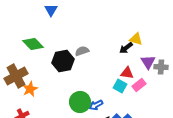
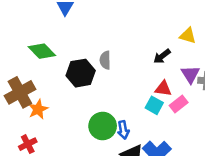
yellow triangle: (136, 39) -> (188, 36), moved
gray semicircle: (82, 51) -> (105, 60), turned -72
blue arrow: (96, 105) -> (123, 130), turned -72

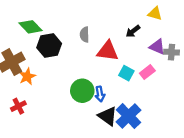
black hexagon: (81, 73) -> (49, 46), moved
purple triangle: (190, 74) -> (157, 47), turned -35
red triangle: (163, 89) -> (108, 51), moved, size x1.5

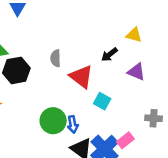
red triangle: (108, 51) -> (81, 77), turned 30
gray cross: (172, 52) -> (154, 118), moved
pink rectangle: (147, 72) -> (125, 140), moved

